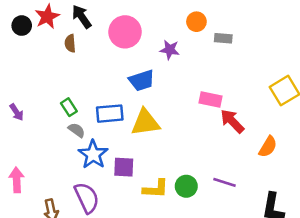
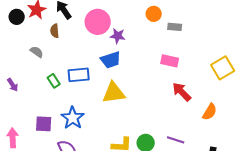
purple star: (170, 50) -> (118, 36), moved
pink rectangle: (210, 99) -> (170, 61), moved
blue rectangle: (110, 114) -> (79, 75), moved
gray semicircle: (77, 130) -> (37, 52), moved
purple square: (124, 167) -> (44, 124), moved

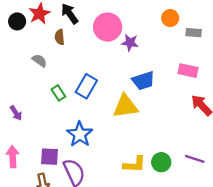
blue trapezoid: (111, 60) -> (143, 81), moved
blue rectangle: (79, 75) -> (86, 86), turned -55
purple arrow: (13, 85) -> (16, 113), moved
purple square: (44, 124) -> (50, 157), moved

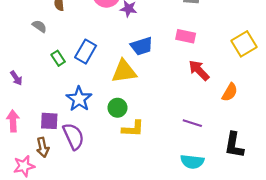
green circle: (161, 162) -> (117, 108), moved

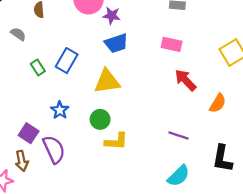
blue trapezoid: (142, 46) -> (116, 43), moved
blue star: (79, 99) -> (60, 110), size x0.7
purple square: (49, 121) -> (29, 133), turned 30
cyan semicircle: (192, 162) -> (179, 176), turned -50

